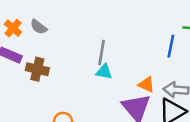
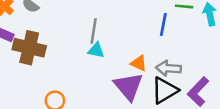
brown cross: (37, 69) -> (29, 48), size x1.4

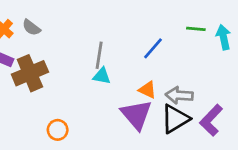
blue line: (163, 25) -> (153, 48), moved, turned 30
brown cross: (29, 48) -> (30, 73), turned -36

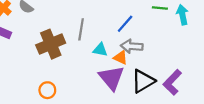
brown cross: (30, 73) -> (51, 44), moved
cyan triangle: (102, 76) -> (100, 50), moved
gray arrow: (179, 95) -> (132, 46), moved

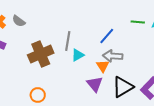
cyan triangle: (100, 50) -> (78, 55), moved, turned -40
orange triangle: (121, 58) -> (103, 66), turned 32
purple triangle: (112, 78) -> (95, 84), size x0.7

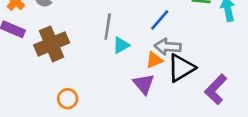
brown cross: (41, 54) -> (52, 44), moved
orange triangle: (103, 66) -> (154, 60), turned 40
black triangle: (123, 87) -> (181, 68), moved

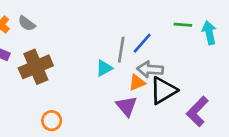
gray line: (108, 27) -> (121, 50), moved

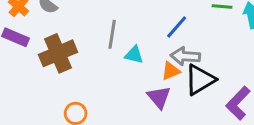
gray line: (121, 50) -> (112, 34), moved
cyan triangle: (104, 68) -> (134, 55), turned 42

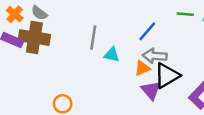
brown cross: (58, 53) -> (34, 38), moved, turned 32
purple triangle: (159, 97) -> (151, 90), moved

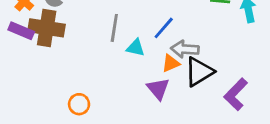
blue line: (147, 31) -> (164, 28), moved
purple triangle: (151, 90) -> (158, 89), moved

